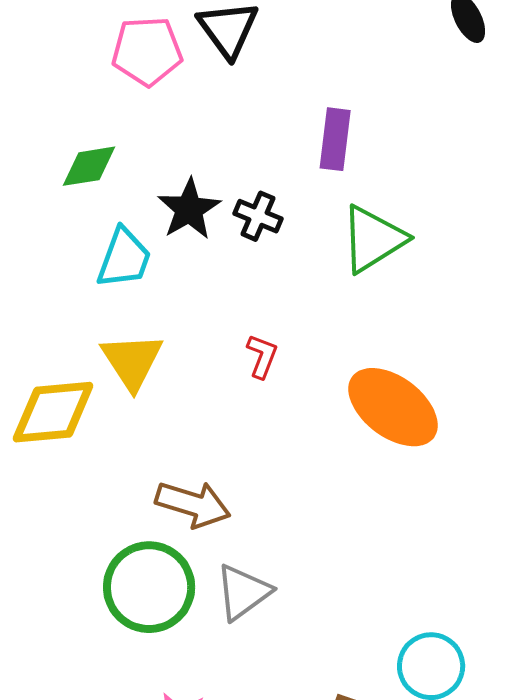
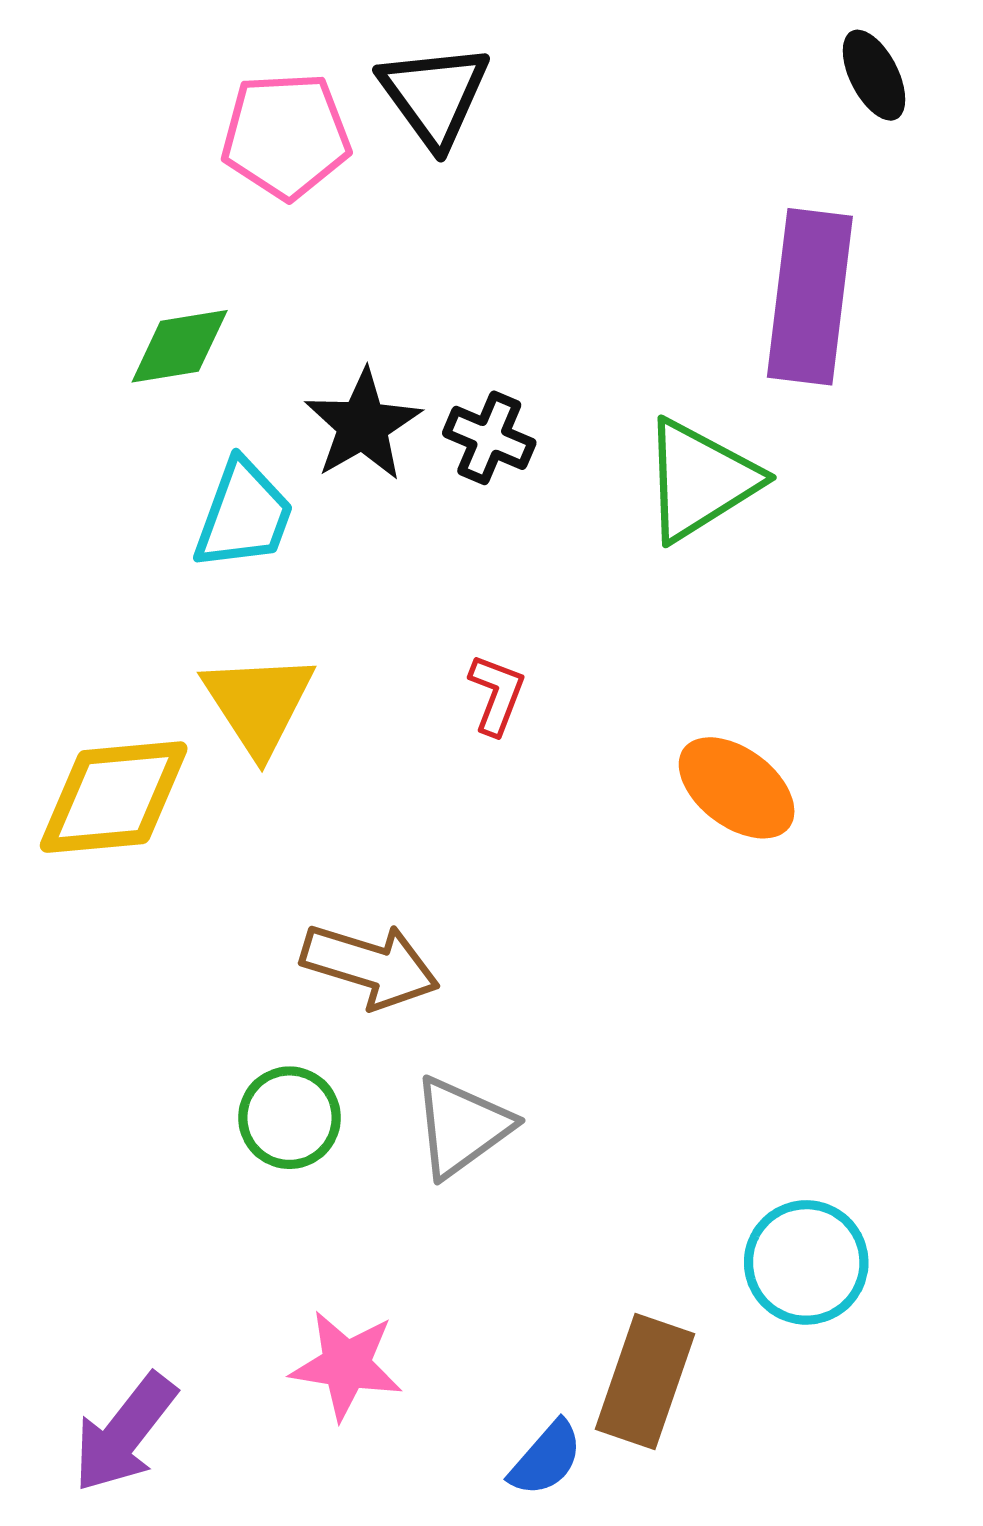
purple rectangle: (335, 139) -> (810, 297), moved, size x1.5
orange ellipse: (393, 407) -> (737, 788), size x0.7
green circle: (149, 587) -> (290, 1118), size x0.6

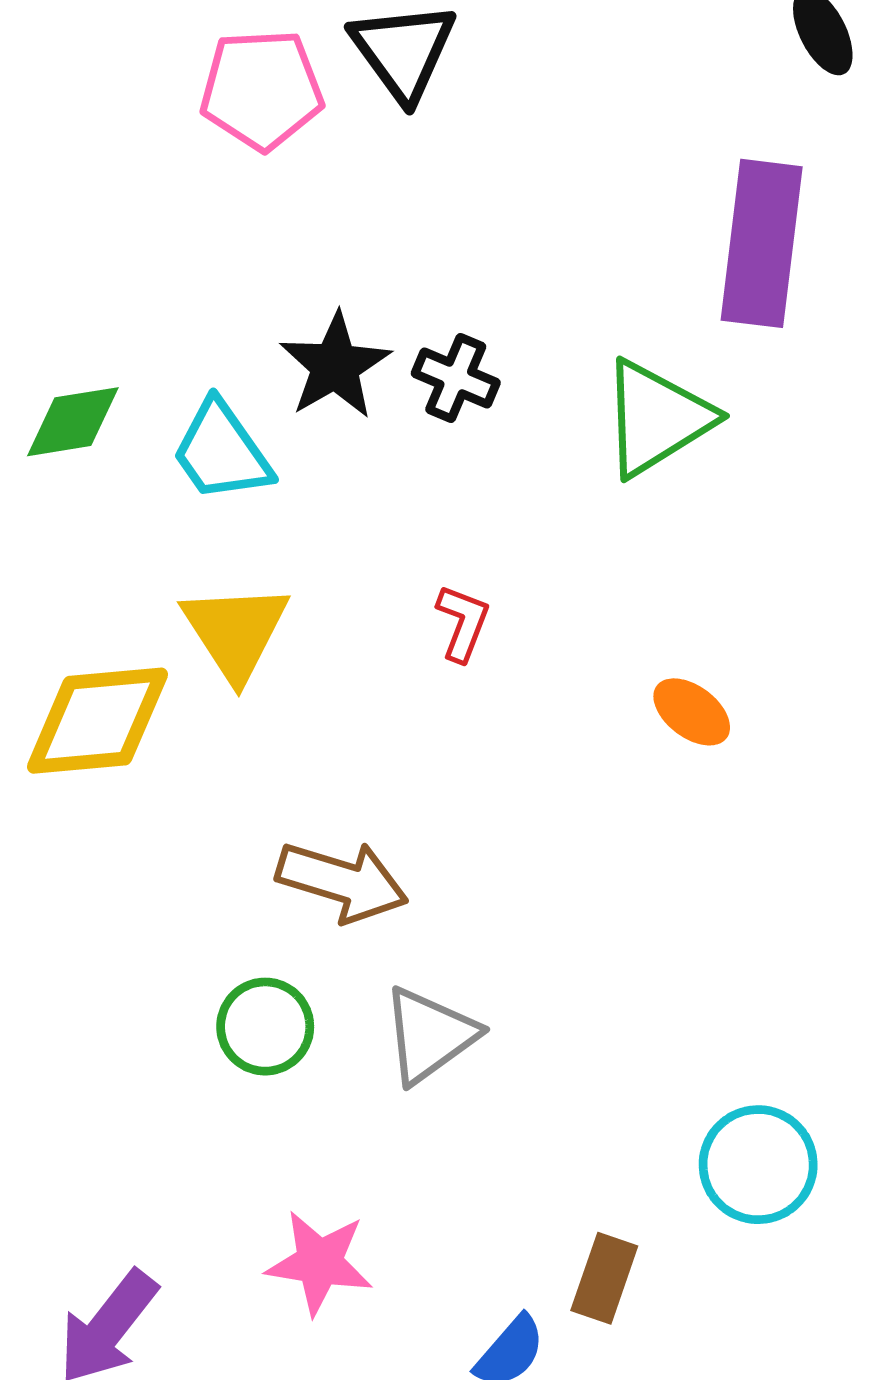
green diamond: (180, 346) -> (73, 422), moved
cyan trapezoid: (244, 515) -> (222, 451), turned 125
orange ellipse: (737, 788) -> (692, 712), size x0.7
brown rectangle: (645, 1382) -> (604, 1278), size x0.7

